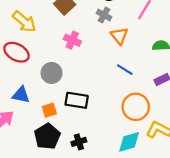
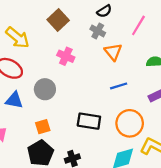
blue line: (125, 70) -> (119, 86), turned -49
blue triangle: (21, 95) -> (14, 100), moved
black rectangle: (77, 100) -> (89, 121), moved

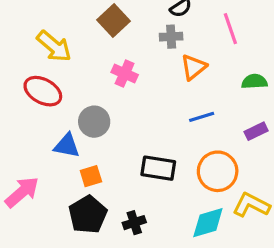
pink line: (138, 25) -> (230, 29), turned -50
gray cross: (98, 31) -> (171, 37), turned -32
orange triangle: (113, 52) -> (194, 67), turned 30
blue triangle: (14, 100) -> (67, 146), moved

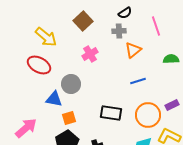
pink cross: (125, 74) -> (90, 54), turned 35
purple rectangle: (256, 131) -> (172, 105), moved

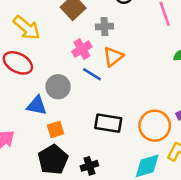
gray cross: (119, 31) -> (104, 26), moved
orange triangle: (133, 50) -> (113, 57), moved
blue line: (138, 81) -> (92, 74), moved, turned 49

